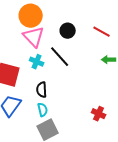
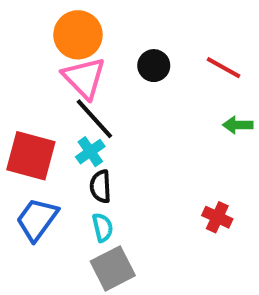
black line: (60, 57) -> (94, 119), moved
cyan cross: (37, 62) -> (90, 152), moved, turned 32
red cross: (99, 114) -> (217, 217), moved

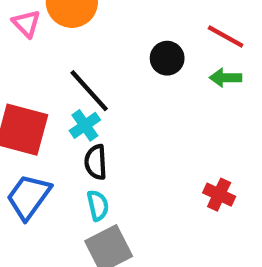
black circle: (154, 66) -> (167, 58), moved
pink triangle: (84, 78) -> (26, 24), moved, size x0.6
green arrow: (238, 125) -> (226, 78), moved

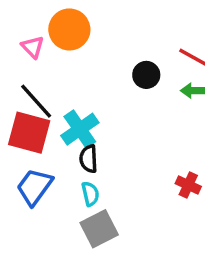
black line: (89, 91) -> (36, 101), moved
cyan cross: (85, 125) -> (80, 129), size x1.5

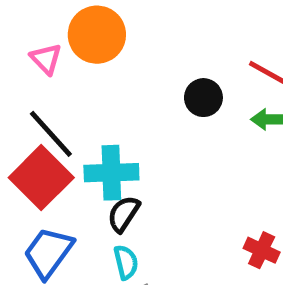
cyan cross: (80, 129) -> (111, 173), turned 33
red square: (29, 133) -> (41, 178), turned 30
black semicircle: (89, 159) -> (124, 214), turned 36

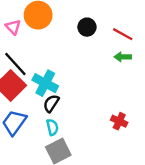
black circle: (203, 98) -> (87, 27), moved
cyan cross: (111, 173) -> (45, 83), turned 30

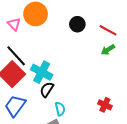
green arrow: (123, 57) -> (108, 50), turned -32
cyan semicircle: (52, 127) -> (60, 109), moved

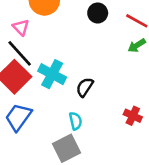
pink triangle: (14, 24) -> (21, 27), moved
black semicircle: (47, 90) -> (85, 87), moved

